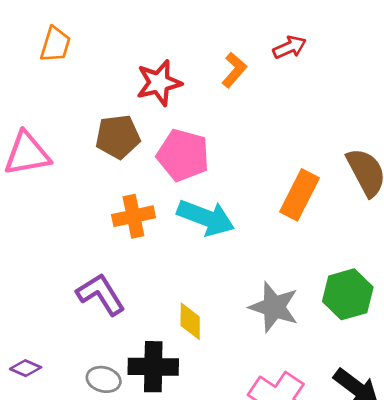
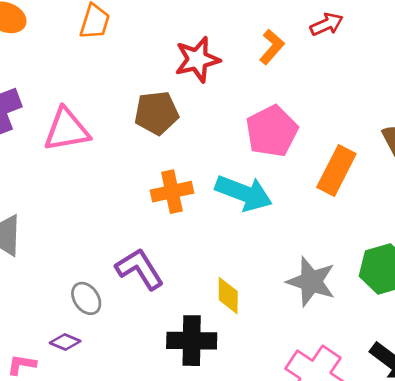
pink pentagon: (183, 155) -> (272, 131), moved, turned 30
gray ellipse: (104, 379) -> (86, 298), moved, turned 40

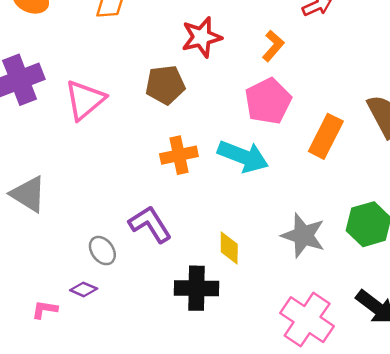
orange L-shape: (272, 47) -> (273, 46), moved
pink triangle: (67, 130) -> (85, 100), turned -30

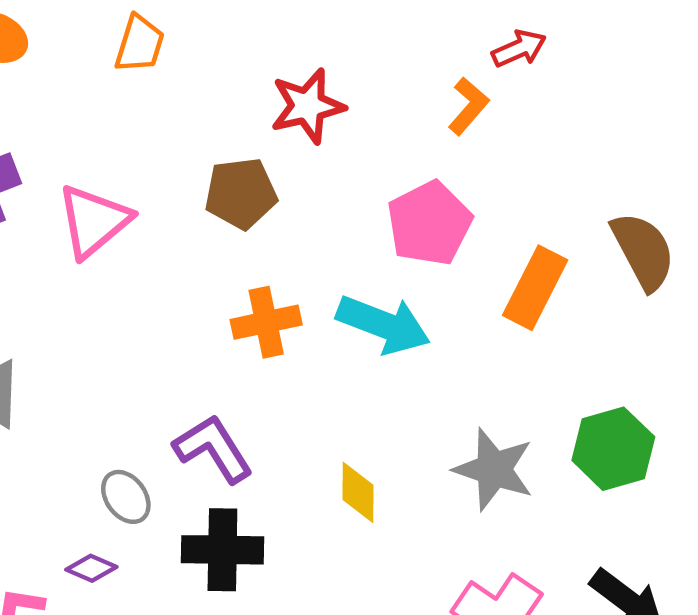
orange L-shape: (273, 46) -> (468, 106), moved
black cross: (197, 288) -> (222, 550), moved

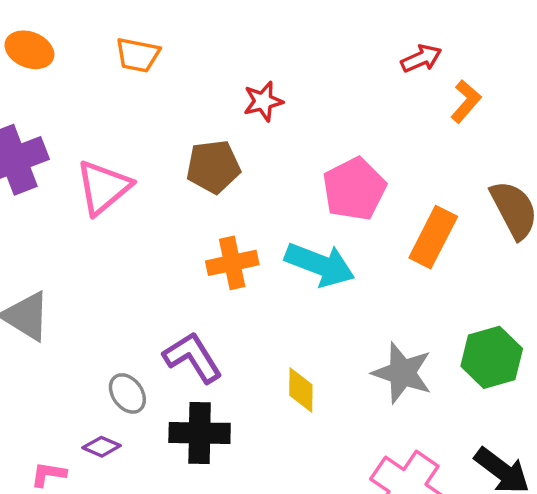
orange trapezoid: (140, 44) -> (138, 55), turned 84
red star: (307, 106) -> (263, 101), size x0.7
orange L-shape: (468, 106) -> (466, 101), moved

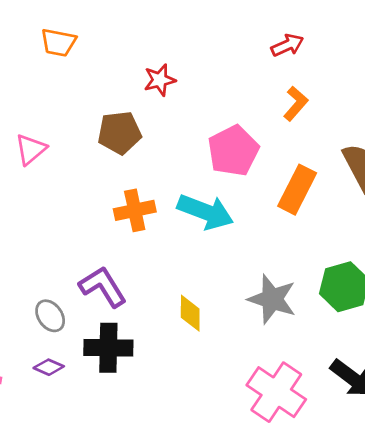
orange L-shape: (466, 101) -> (296, 104), moved
pink triangle: (103, 187) -> (31, 149), size x0.7
purple diamond: (102, 447) -> (49, 367), moved

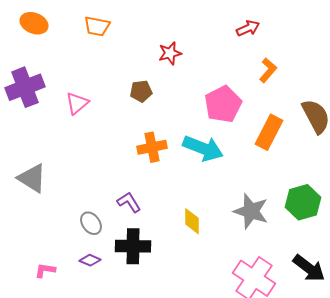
red arrow: (287, 45) -> (248, 28), moved
brown pentagon: (119, 133) -> (141, 91), size x0.7
purple L-shape: (103, 287) -> (129, 202), size x0.7

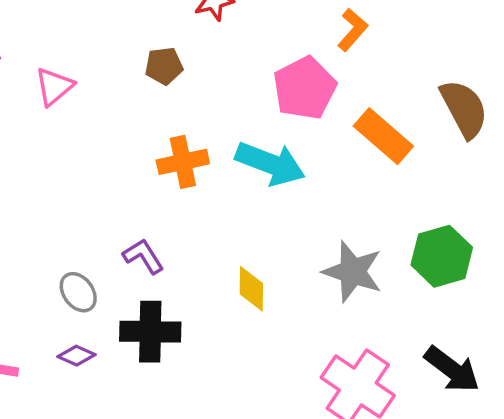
orange L-shape: (268, 70) -> (353, 30), moved
orange rectangle: (269, 132) -> (383, 136), turned -76

